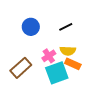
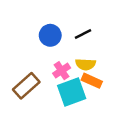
blue circle: (31, 27) -> (50, 35), moved

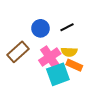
pink cross: (62, 71) -> (50, 57), size x1.5
brown rectangle: (26, 86) -> (18, 52), moved

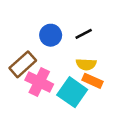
pink cross: (50, 57) -> (39, 82), moved, turned -30
cyan square: (58, 74) -> (72, 92), turned -35

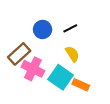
yellow semicircle: (86, 64) -> (72, 54), turned -126
orange rectangle: (92, 81) -> (81, 85), moved

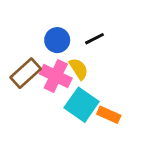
yellow semicircle: (72, 54) -> (79, 69), moved
pink cross: (33, 69) -> (56, 76), moved

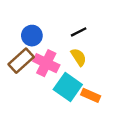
blue circle: (57, 40) -> (32, 36), moved
yellow semicircle: (79, 69) -> (79, 57), moved

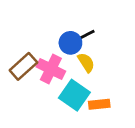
blue circle: (32, 36) -> (70, 43), moved
orange rectangle: (91, 95) -> (99, 104), turned -30

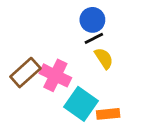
blue circle: (70, 43) -> (92, 20), moved
yellow semicircle: (86, 62) -> (104, 58), moved

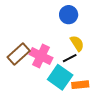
black line: (94, 38) -> (70, 58), moved

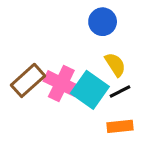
black line: (70, 58) -> (120, 91), moved
cyan square: (60, 77) -> (90, 90), moved

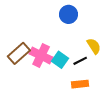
yellow semicircle: (115, 65) -> (94, 46), moved
cyan square: (90, 90) -> (60, 60), size x0.7

